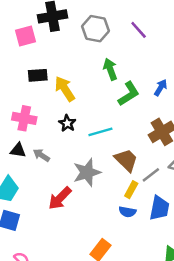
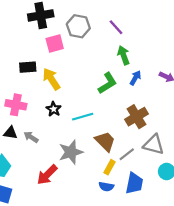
pink square: (25, 36) -> (55, 43), moved
green arrow: (110, 69) -> (124, 55), moved

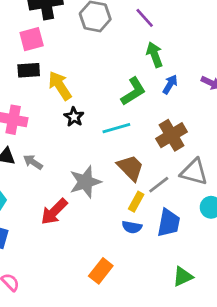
pink square: (55, 43) -> (32, 39), moved
black star: (54, 109) -> (74, 117), moved
cyan line: (83, 117) -> (116, 128), moved

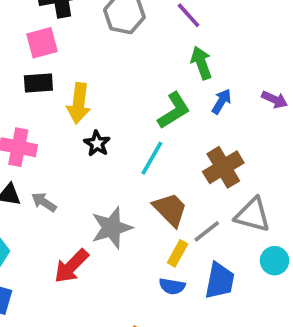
yellow arrow: (60, 86) -> (79, 103), turned -140
cyan line: (116, 128) -> (152, 158), turned -44

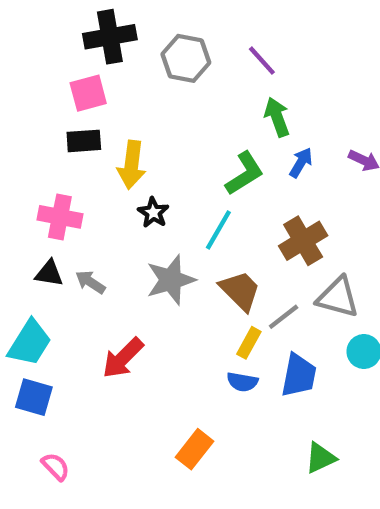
gray star: (112, 228) -> (171, 280), moved

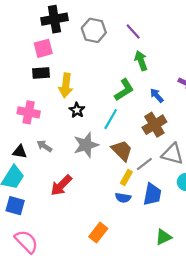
blue arrow: (301, 163) -> (157, 95), moved, turned -72
black triangle: (49, 273) -> (20, 152), moved
pink semicircle: (56, 467) -> (26, 242), size x1.6

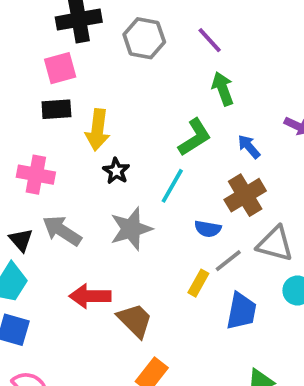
gray arrow: (44, 146) -> (62, 231), size x1.5
brown trapezoid: (122, 151) -> (135, 320), moved
black triangle: (20, 152) -> (21, 240), turned 40
red arrow: (61, 185) -> (90, 296), turned 45
blue semicircle: (123, 198) -> (208, 229), moved

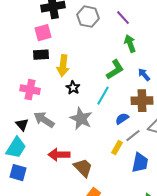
brown cross: (245, 195) -> (142, 101), turned 30
gray star: (131, 229) -> (81, 119), turned -30
blue semicircle: (208, 229) -> (122, 119), turned 136

